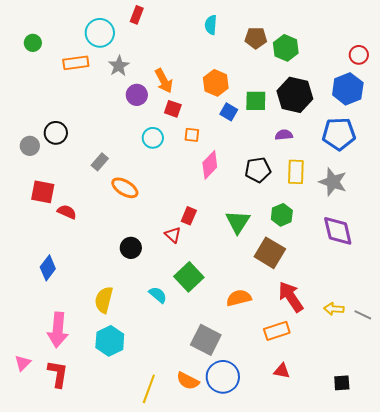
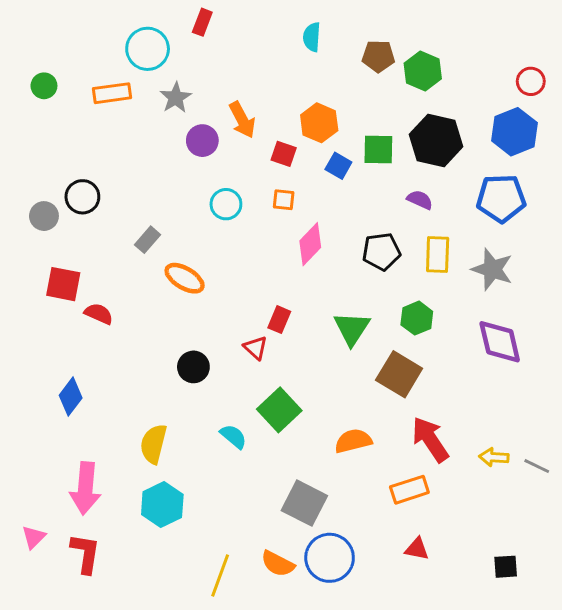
green circle: (33, 43) -> (44, 86), moved
red square: (173, 109) -> (284, 154), moved
purple semicircle: (284, 135) -> (420, 200), turned 30

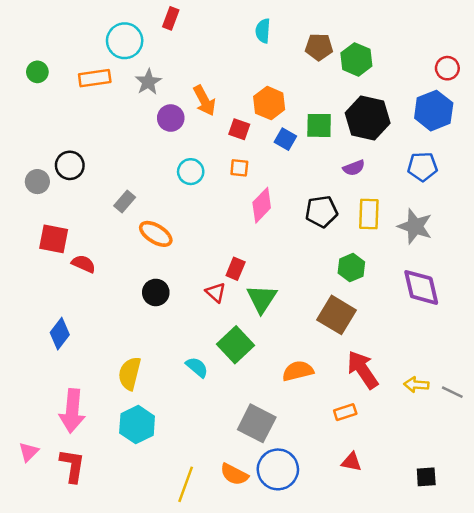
blue pentagon: (501, 198) -> (422, 167), size x0.7
purple semicircle: (420, 200) -> (354, 168), turned 135
green triangle: (352, 328) -> (262, 299), moved
black circle: (193, 367) -> (156, 292), moved
orange rectangle: (409, 490) -> (345, 412), size x0.7

